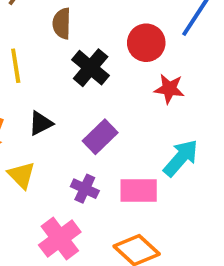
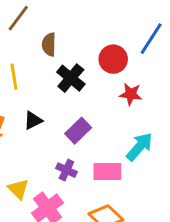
yellow triangle: (21, 175) -> (18, 189), moved

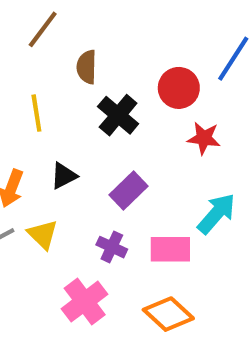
yellow triangle: (18, 189) -> (43, 234), moved

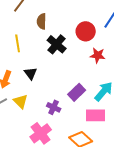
black triangle: (64, 176) -> (31, 73), turned -40
purple rectangle: (129, 191) -> (77, 92), moved
pink rectangle: (170, 249) -> (96, 115), moved

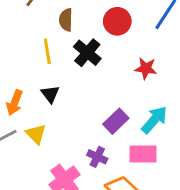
red circle: (86, 31) -> (117, 21), moved
yellow line: (18, 43) -> (47, 51), moved
purple cross: (54, 107) -> (97, 157), moved

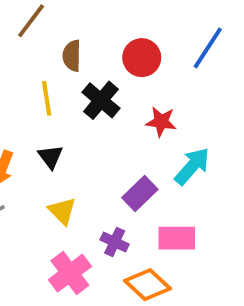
red star: (146, 68) -> (161, 122), moved
cyan arrow: (154, 120) -> (192, 166), moved
yellow triangle: (36, 134) -> (62, 211), moved

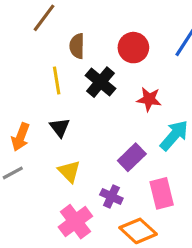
pink rectangle: (177, 238) -> (162, 193), turned 76

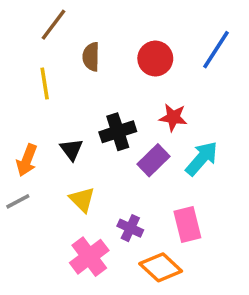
yellow line: (57, 80) -> (45, 84), moved
black cross: (100, 82) -> (118, 132), moved, turned 32
purple rectangle: (132, 157) -> (154, 160), moved

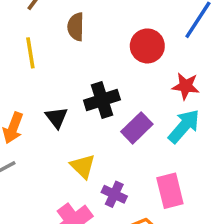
red circle: (155, 59) -> (147, 46), moved
red star: (173, 117) -> (186, 86), moved
yellow triangle: (82, 200) -> (83, 166), moved

